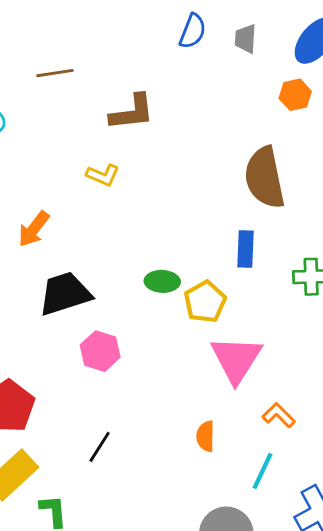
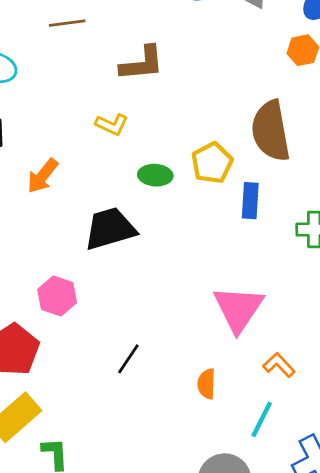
green ellipse: (162, 281) -> (155, 175), moved
black trapezoid: (65, 294) -> (110, 229), moved
yellow pentagon: (205, 302) -> (212, 163), moved
pink hexagon: (100, 351) -> (57, 296), moved
black line: (100, 447) -> (128, 359), moved

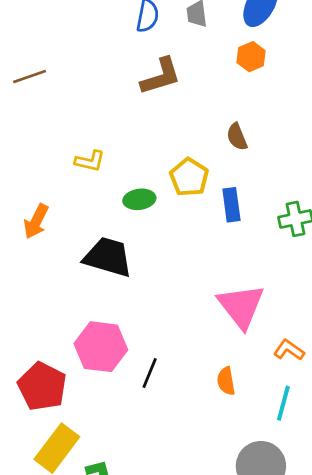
brown L-shape: (142, 63) -> (161, 76), moved
brown semicircle: (271, 131) -> (237, 137), size x0.5
black trapezoid: (110, 229) -> (108, 257), turned 44
pink hexagon: (57, 296) -> (101, 347), moved, size x1.4

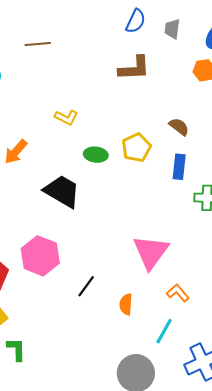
brown semicircle: (237, 137) -> (179, 127), turned 135
blue rectangle: (231, 205) -> (179, 167), moved
black line: (150, 373) -> (86, 286), moved

